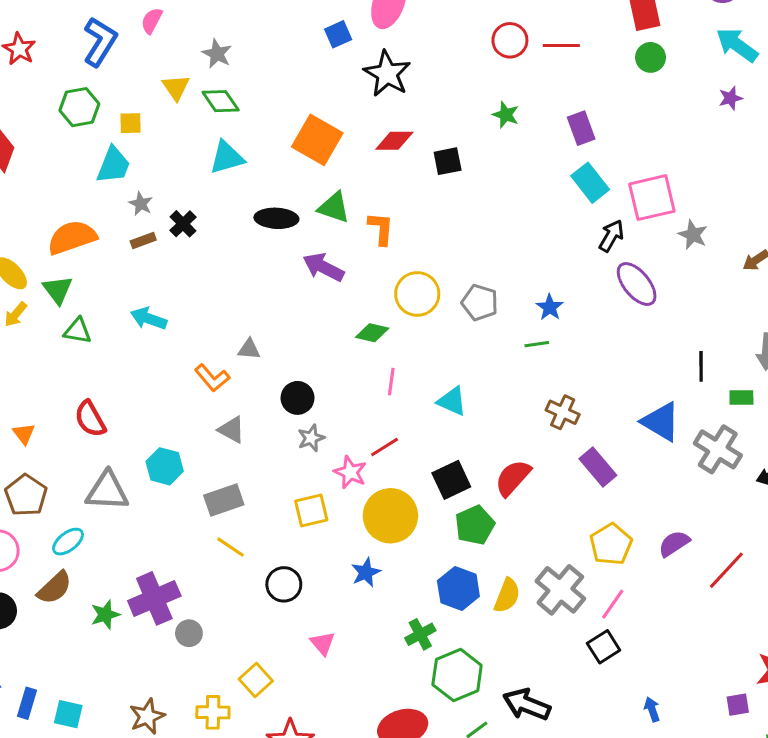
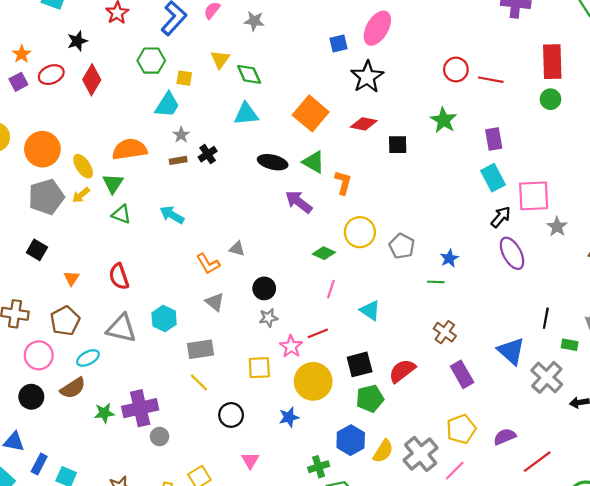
gray star: (217, 54) -> (254, 21), moved, turned -30
green star: (506, 115) -> (444, 120), size x1.4

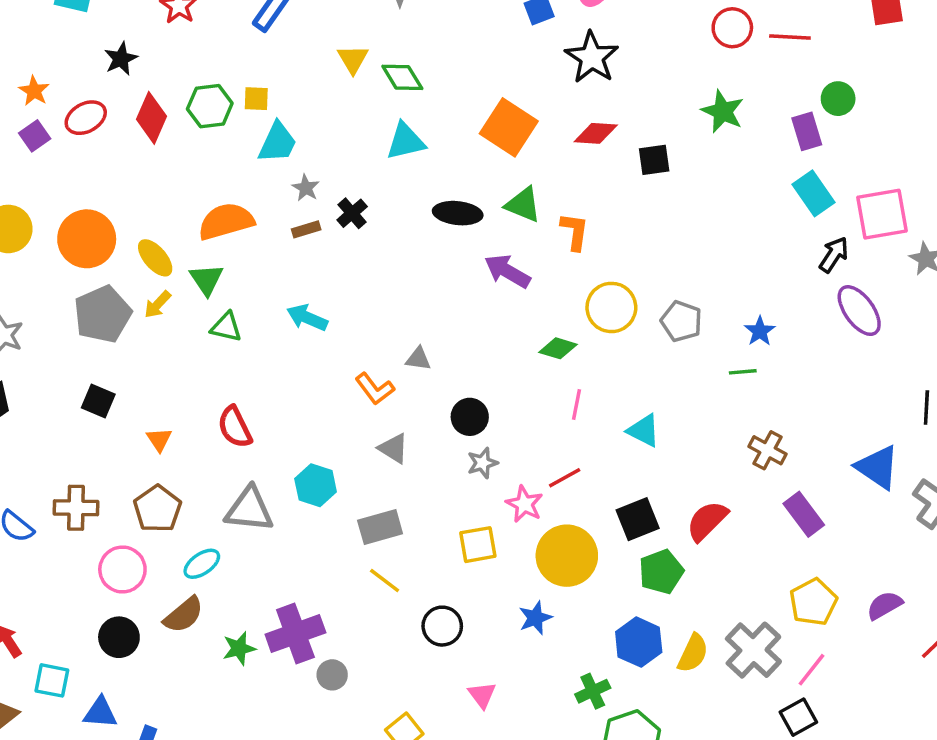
green hexagon: (151, 61) -> (210, 106), moved
yellow square: (184, 78) -> (256, 99), moved
green circle: (550, 99) -> (838, 99), moved

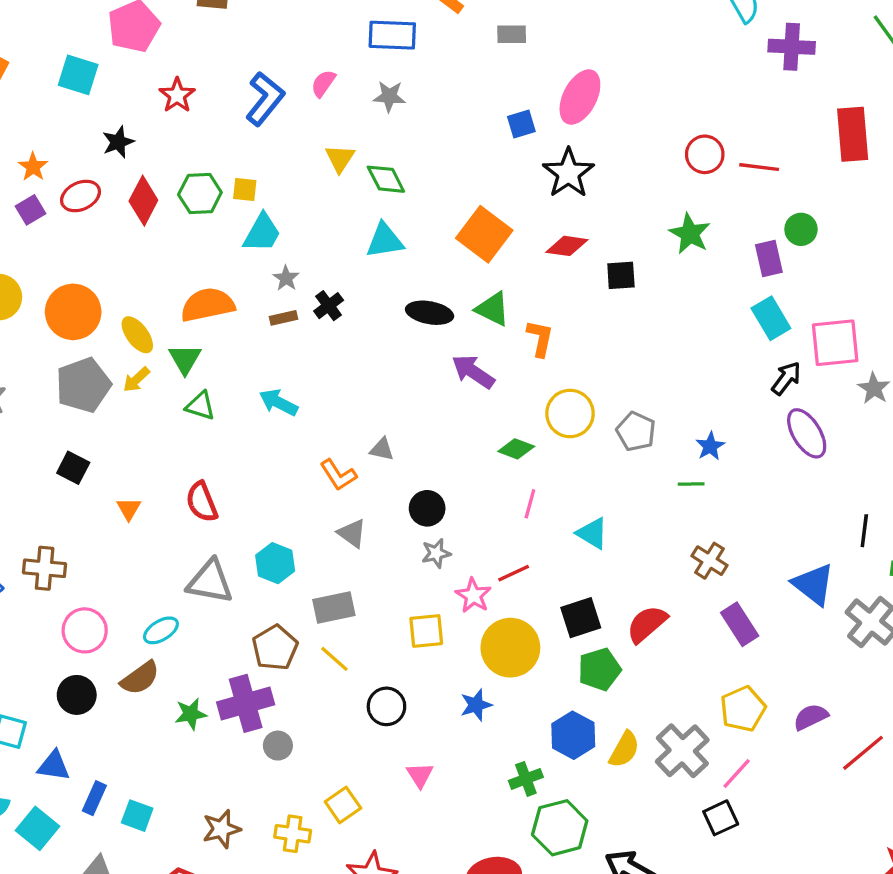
brown pentagon: (157, 509) -> (275, 648), moved

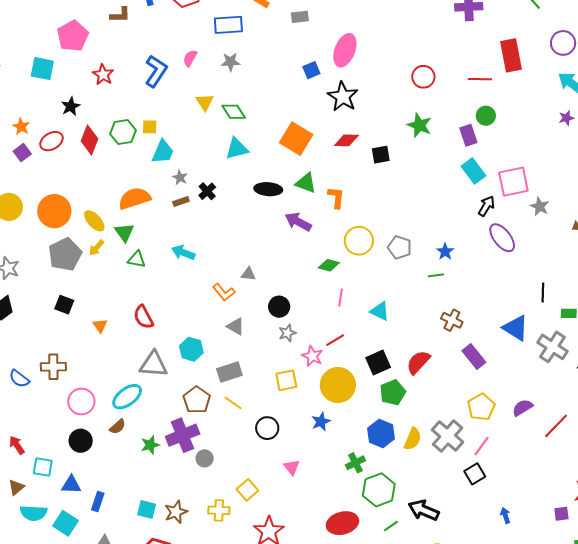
red line: (759, 167) -> (480, 79), moved
cyan ellipse: (161, 630) -> (127, 397), size x1.4
brown semicircle: (140, 678) -> (118, 427), size x0.7
cyan square: (137, 816) -> (147, 509), moved

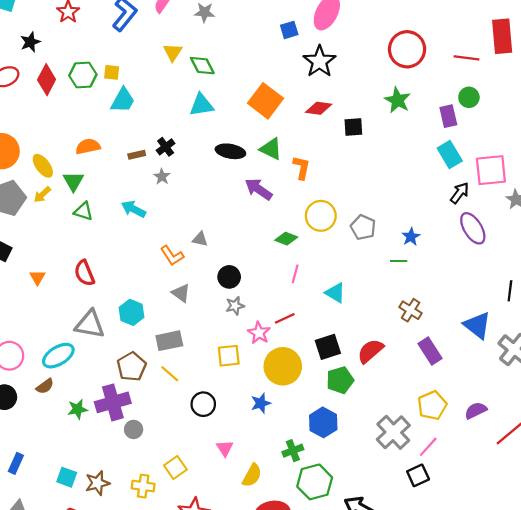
red circle: (423, 77) -> (407, 49), size x1.5
gray star: (180, 177) -> (162, 177), moved
orange semicircle: (135, 198) -> (88, 146), size x0.7
yellow semicircle: (413, 439) -> (252, 475), moved

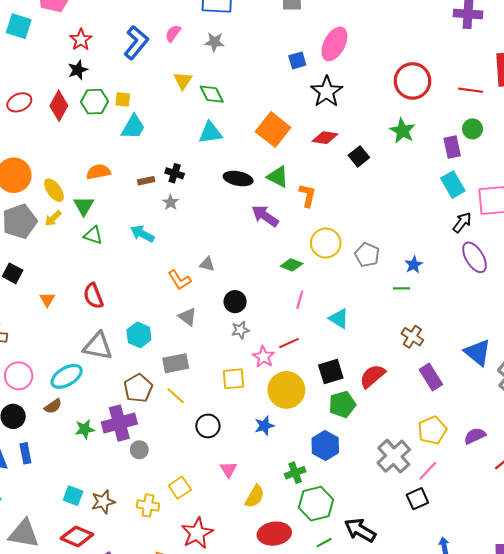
black star: (30, 42) -> (78, 70), moved
black square: (353, 127) -> (359, 156), turned -36
black cross: (166, 147) -> (175, 173), turned -36
blue rectangle: (16, 463) -> (25, 453), moved, turned -36

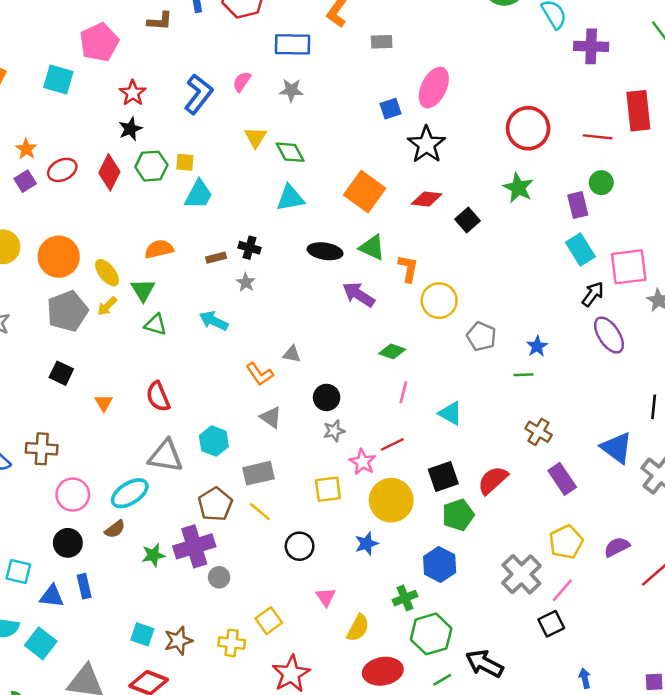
yellow circle: (326, 243) -> (439, 301), moved

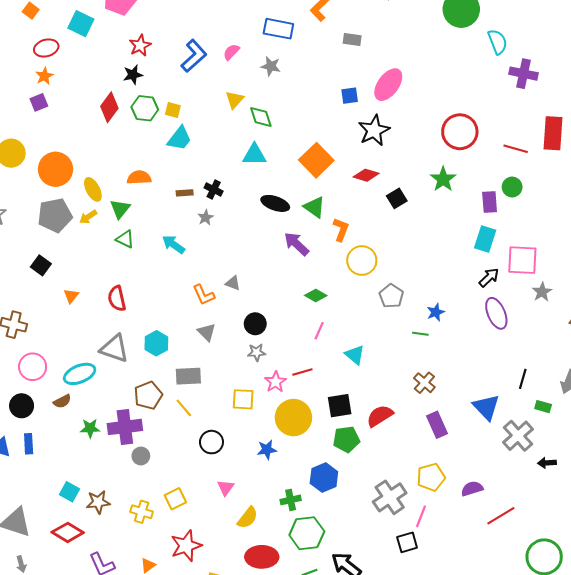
red ellipse: (62, 170) -> (46, 48), moved
cyan rectangle: (580, 250) -> (485, 239), turned 40
pink line: (562, 590) -> (421, 516), turned -30

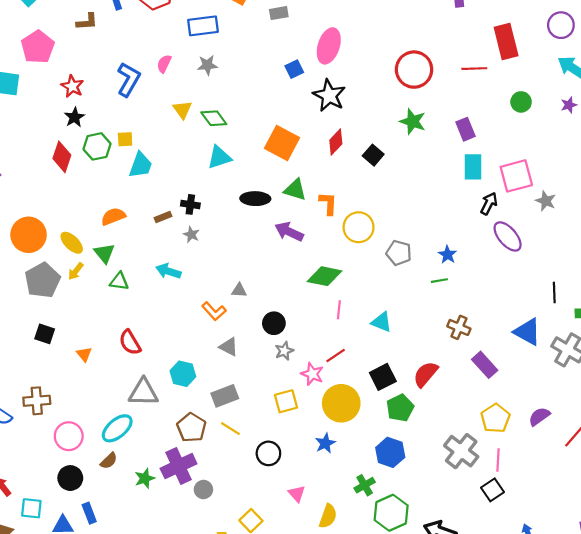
red diamond: (366, 175) -> (336, 142), turned -45
green circle: (512, 187) -> (521, 102), moved
green diamond: (316, 296) -> (324, 276), size x1.5

